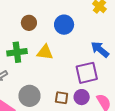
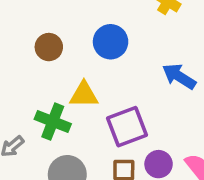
green cross: (17, 52) -> (53, 122), moved, turned 36
purple square: (87, 73) -> (127, 127), moved

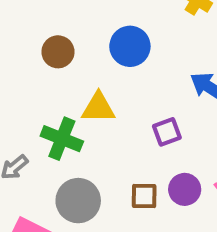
purple square: (127, 127) -> (167, 132), moved, size x0.6

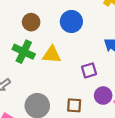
green cross: (62, 139) -> (24, 52), moved
purple circle: (185, 189) -> (103, 96), moved

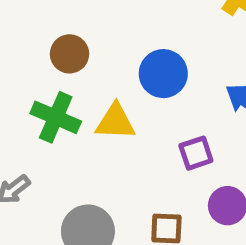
blue circle: (71, 21) -> (163, 74), moved

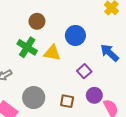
purple square: (196, 153) -> (84, 71), turned -32

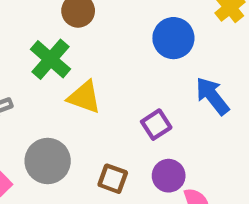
blue circle: (75, 35) -> (173, 38), moved
yellow triangle: (52, 53) -> (84, 97), moved

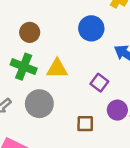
yellow triangle: (84, 97) -> (57, 69), moved
gray circle: (48, 161) -> (39, 104), moved

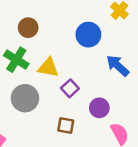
purple square: (99, 83) -> (70, 88), moved
purple circle: (117, 110) -> (99, 108), moved

